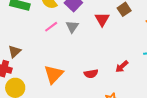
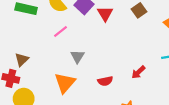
red triangle: (102, 19) -> (105, 14), moved
gray triangle: (72, 27) -> (77, 56), moved

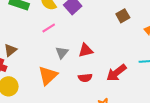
red triangle: (105, 14) -> (86, 50), moved, turned 42
red arrow: (138, 72) -> (116, 73), size x1.5

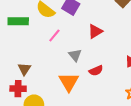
red triangle: (86, 50) -> (95, 31), moved
red semicircle: (85, 78) -> (96, 71), moved

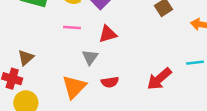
red triangle: (95, 31) -> (108, 34), moved
pink line: (54, 35) -> (72, 28), turned 40

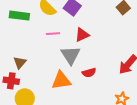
gray triangle: (90, 57) -> (71, 55), size x1.5
orange triangle: (74, 87) -> (61, 80), turned 45

